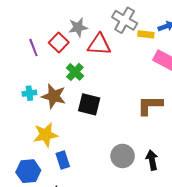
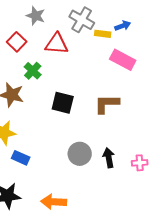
gray star: (78, 27) -> (36, 16), moved, turned 30
black square: (89, 104) -> (63, 103), moved
blue rectangle: (63, 160) -> (21, 158), turned -48

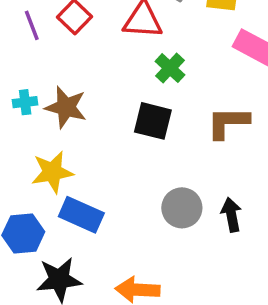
green cross: (33, 71) -> (170, 68), moved
blue rectangle: (21, 158) -> (81, 215), size x1.4

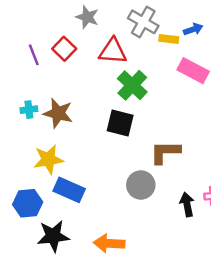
green cross: (170, 68) -> (132, 85), size x1.4
brown L-shape: (228, 123) -> (165, 152), moved
black arrow: (231, 215) -> (187, 204), moved

